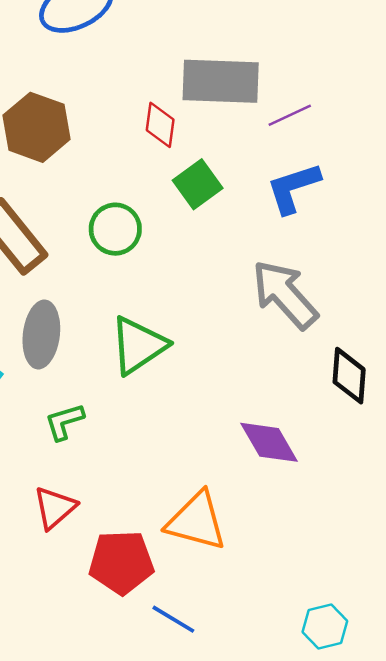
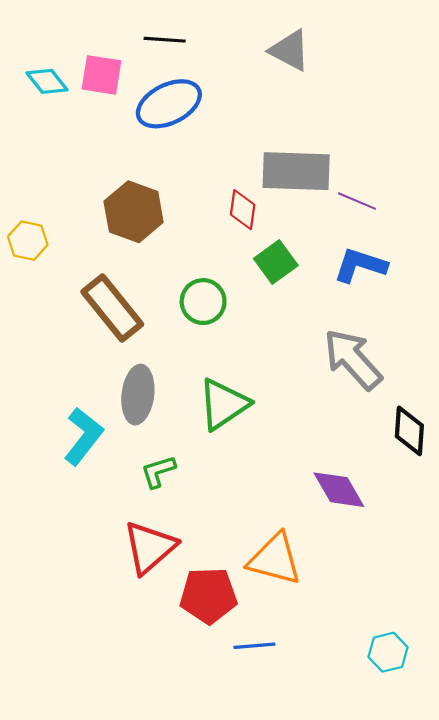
purple line: (290, 115) -> (357, 201), turned 48
blue L-shape: (293, 188) -> (360, 265), turned 36
red triangle: (55, 508) -> (150, 547), size x1.4
blue line: (173, 619) -> (254, 646), turned -36

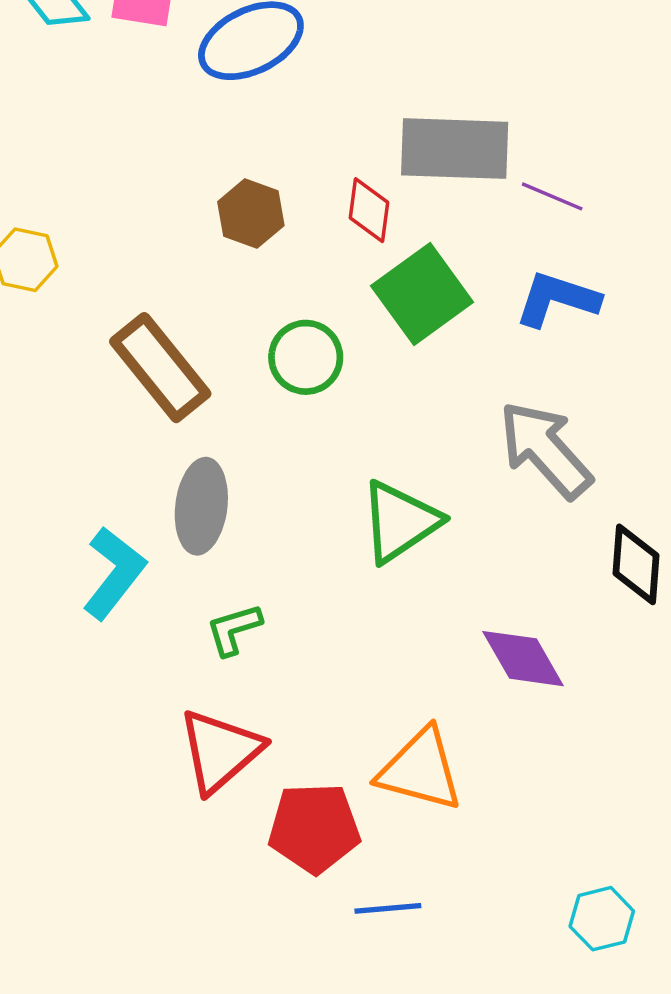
brown hexagon: (134, 212) -> (251, 214), moved, size x0.7
green square: (276, 262) -> (422, 294), size x1.4
green triangle: (223, 404) -> (400, 522), moved

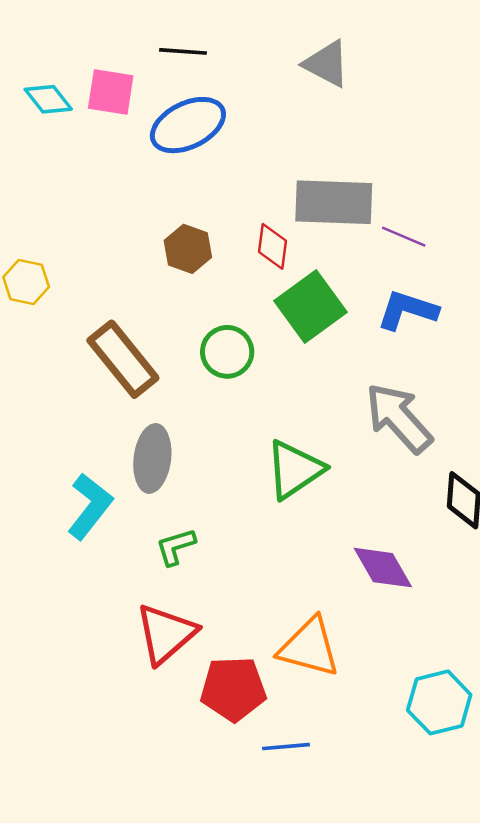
cyan hexagon: (602, 919) -> (439, 702), moved, size x1.4

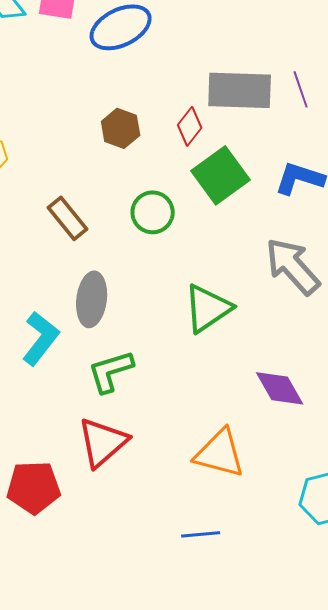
purple line: (404, 237) -> (301, 89), moved, turned 48
red diamond: (272, 246) -> (190, 126), turned 30
brown rectangle: (123, 359) -> (68, 218), size x0.7
green L-shape: (176, 547) -> (111, 371), size x1.4
red pentagon: (233, 689) -> (34, 487), moved

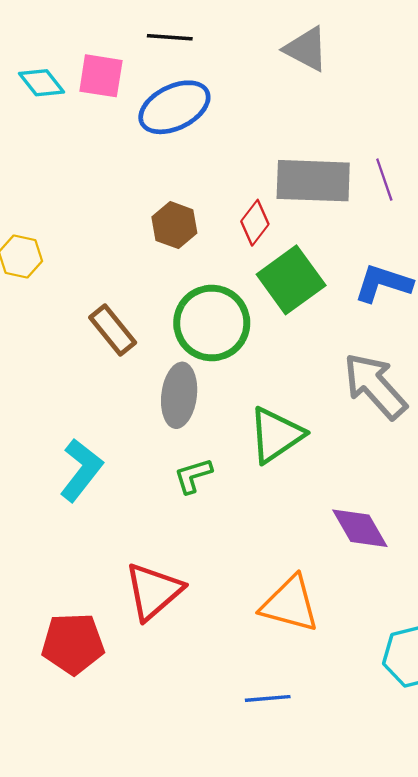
green circle: (153, 212) -> (212, 323), size x1.5
gray ellipse: (92, 299) -> (179, 395), moved
green L-shape: (111, 371) -> (193, 476), moved, size x0.7

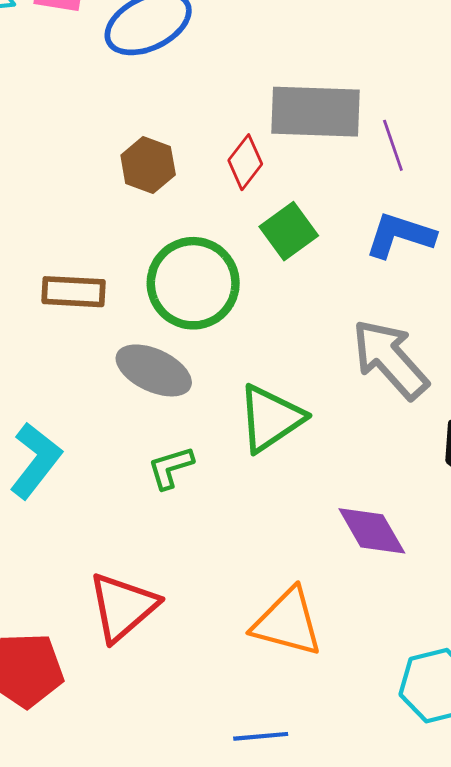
purple line: (384, 180) -> (393, 145), moved
green square: (291, 280) -> (289, 231), size x0.7
brown rectangle: (113, 330) -> (74, 292), turned -48
gray ellipse: (179, 395) -> (154, 370), turned -72

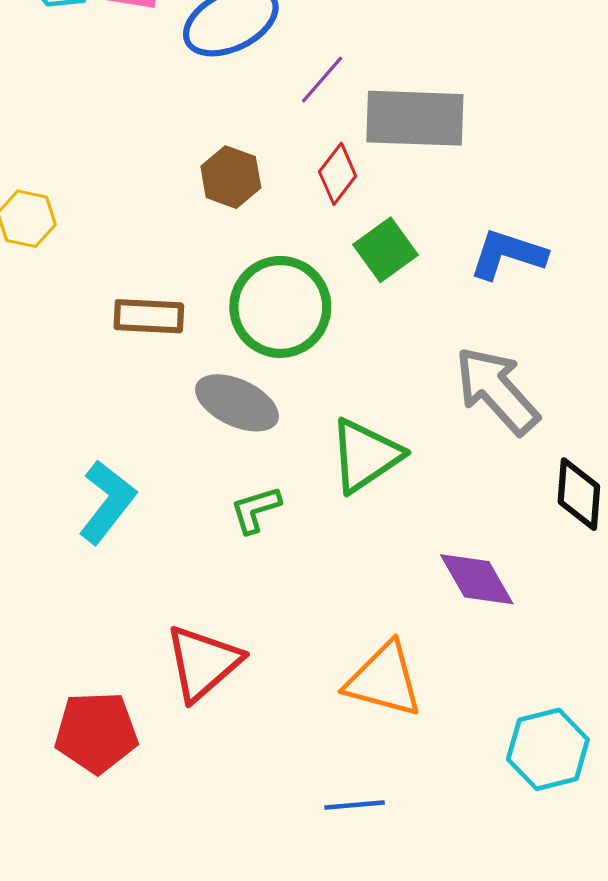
purple line: (393, 145) -> (322, 80), moved, turned 60

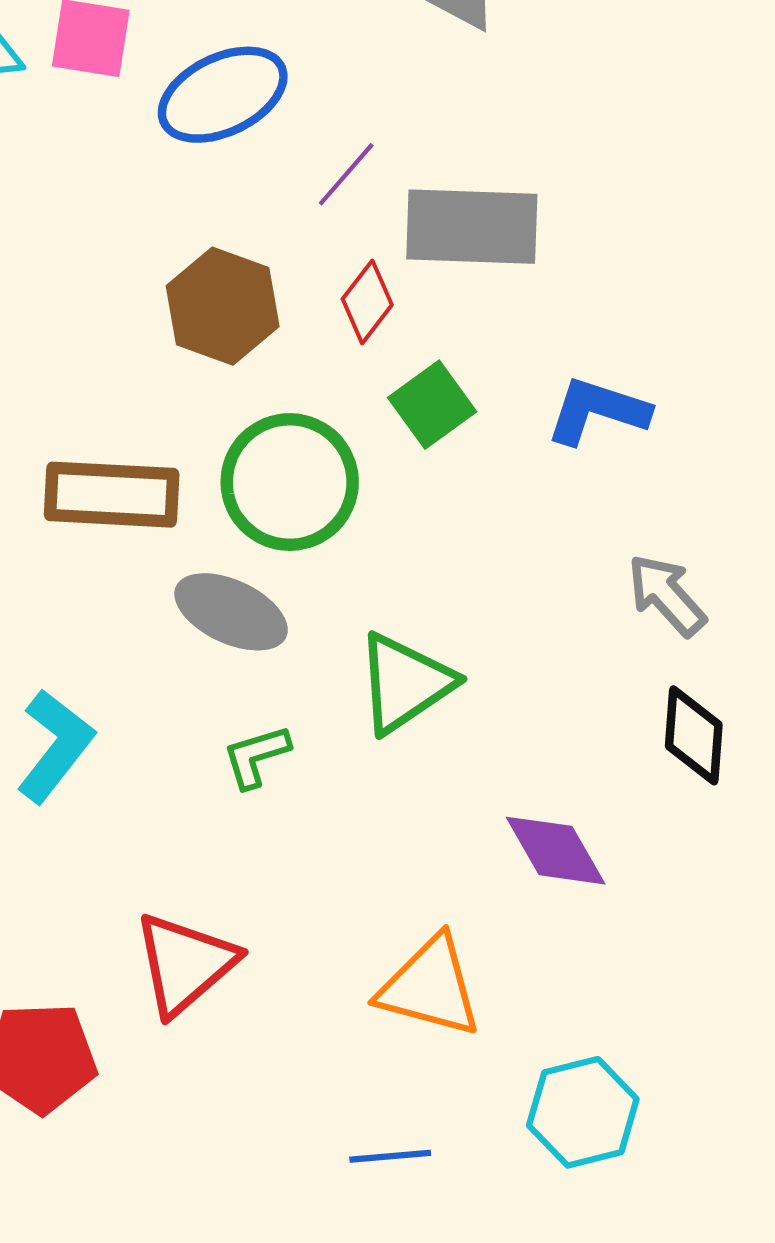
brown hexagon: (231, 177) -> (223, 306), size x1.4
brown rectangle: (149, 316) -> (112, 495), size x1.4
gray arrow: (497, 390) -> (667, 595), moved, size x0.7
cyan hexagon: (548, 749) -> (583, 1112), moved

